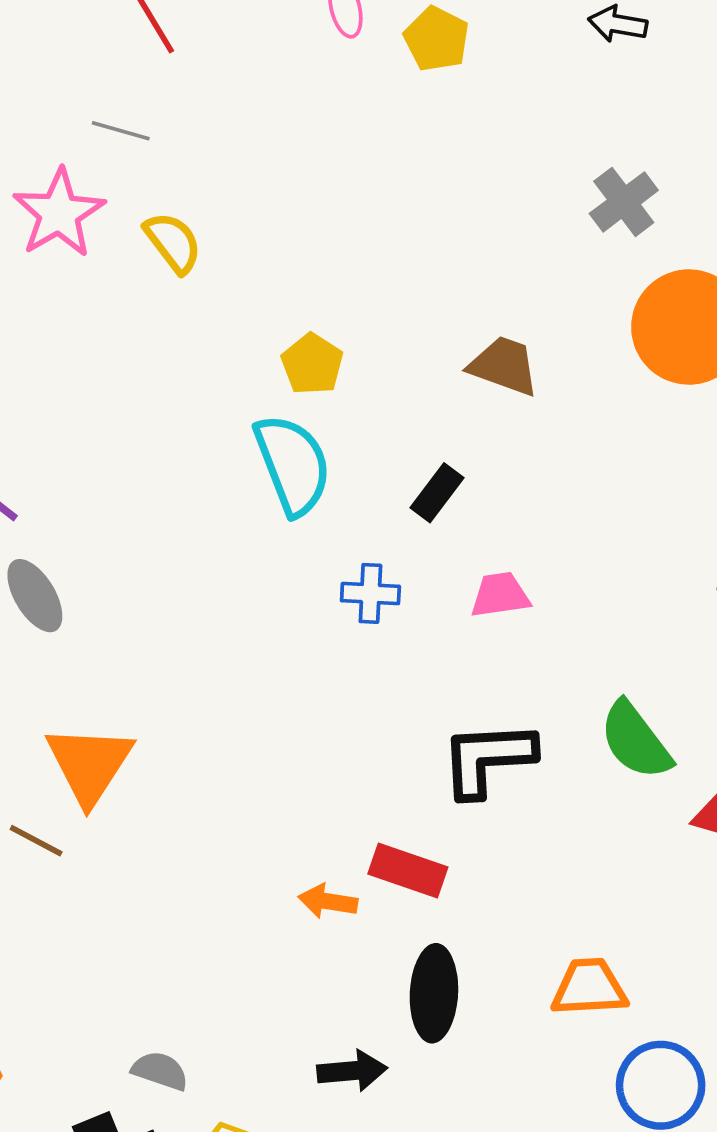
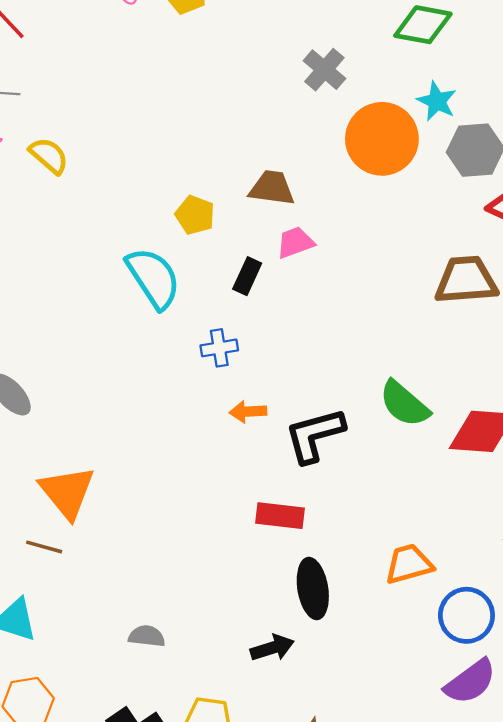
yellow pentagon: (312, 364) -> (195, 215), moved
pink trapezoid: (500, 595) -> (295, 242), moved
orange arrow: (328, 901) -> (248, 412), moved
gray semicircle: (160, 1071) -> (147, 636), moved

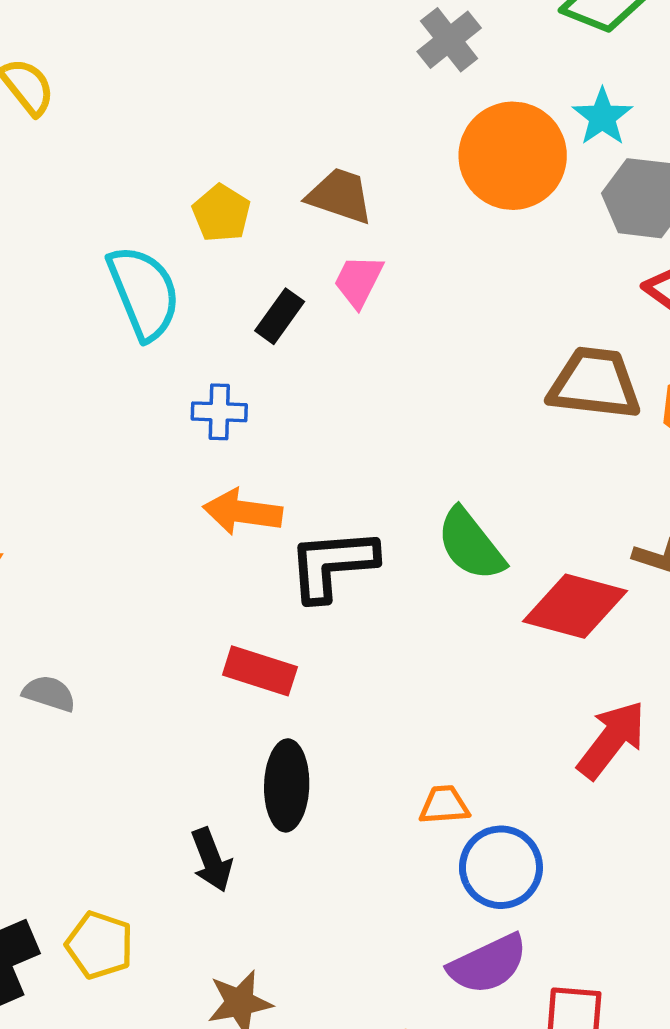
pink trapezoid: (295, 242) -> (358, 281), turned -54
orange arrow: (248, 412) -> (243, 512), size x1.4
orange trapezoid: (409, 564) -> (444, 805), moved, size x0.7
gray semicircle: (147, 636) -> (49, 693), moved
black arrow: (272, 648) -> (211, 860), turned 75

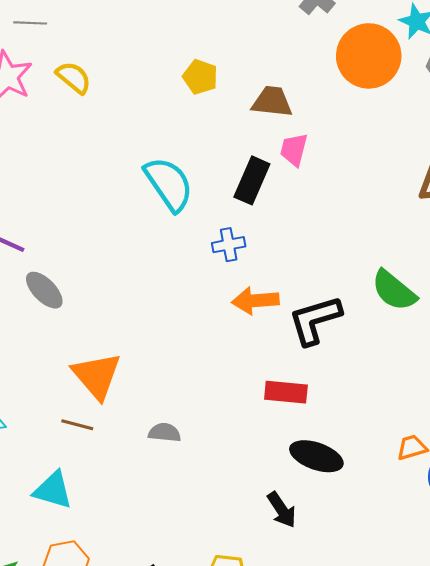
yellow pentagon: (221, 213) -> (200, 77), moved
black rectangle: (280, 316) -> (252, 180), size x1.4
black ellipse: (287, 785) -> (316, 456), turned -60

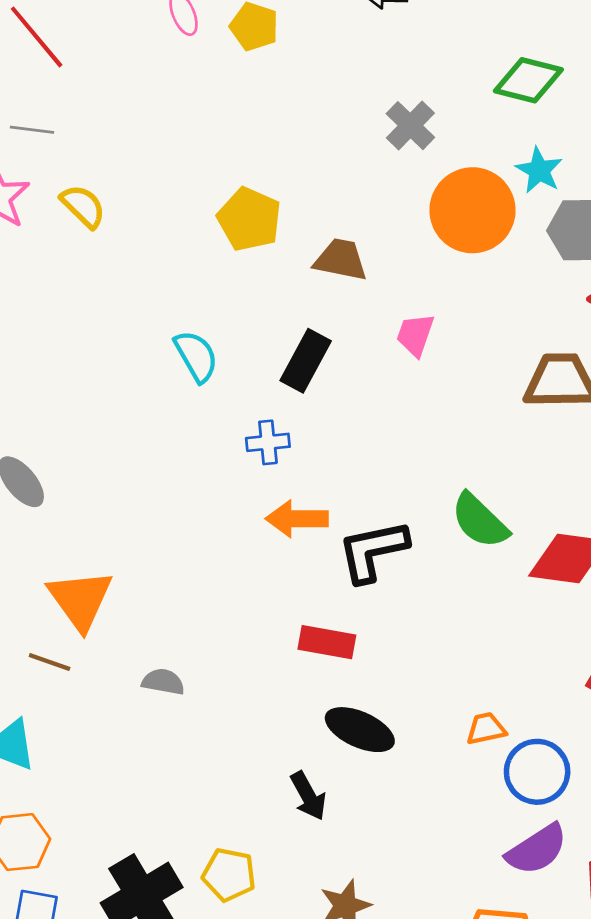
yellow pentagon: (200, 77) -> (249, 219), size x1.4
pink trapezoid: (294, 150) -> (415, 335), moved
cyan semicircle: (169, 184) -> (196, 356), size x0.7

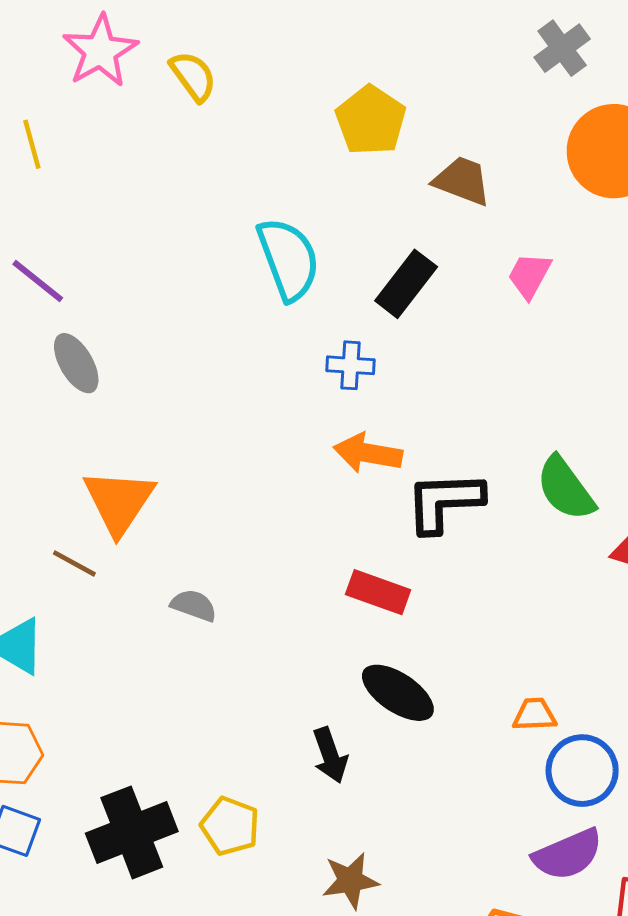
cyan semicircle: (196, 356) -> (288, 259), size x1.4

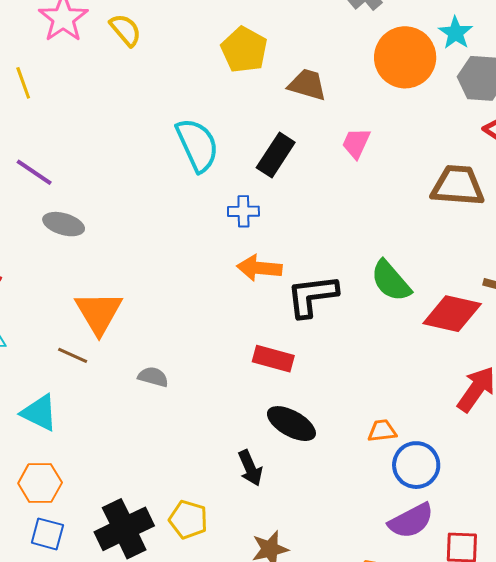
gray ellipse: (76, 363) -> (64, 224), turned -39

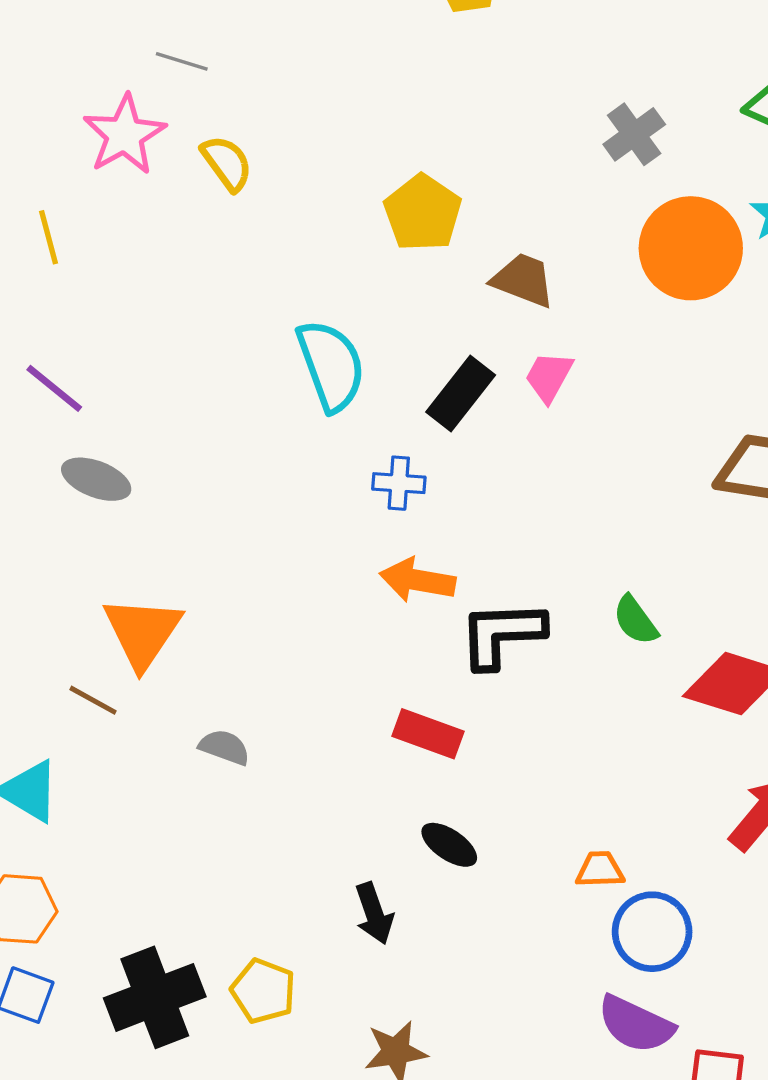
pink trapezoid: (356, 143) -> (549, 377), moved
green semicircle: (391, 281) -> (635, 620), size x0.7
black ellipse: (291, 424) -> (449, 845), size x0.7
purple semicircle: (411, 521) -> (636, 1024), turned 48

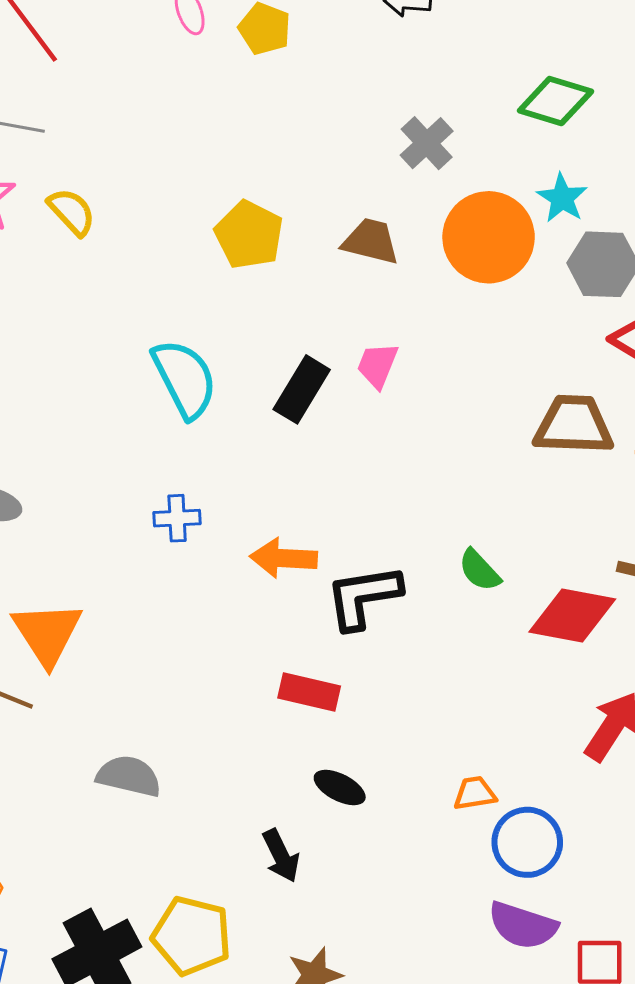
brown trapezoid: (523, 280) -> (371, 241), moved
blue cross: (399, 483) -> (177, 518), moved
gray semicircle: (224, 747) -> (129, 776), moved, size x1.4
yellow pentagon: (263, 991) -> (192, 936), size x1.4

